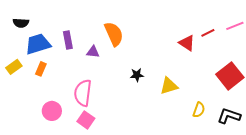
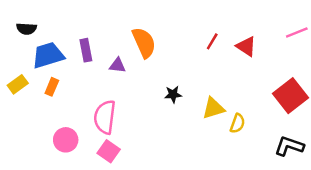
red line: (208, 33) -> (212, 41), moved, turned -32
red triangle: (187, 43) -> (246, 46), moved
yellow semicircle: (199, 110) -> (237, 123), moved

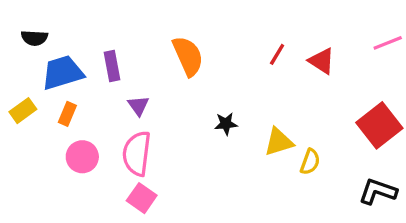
purple triangle: (117, 65) -> (138, 106), moved, turned 48
pink circle: (66, 140) -> (82, 157), moved

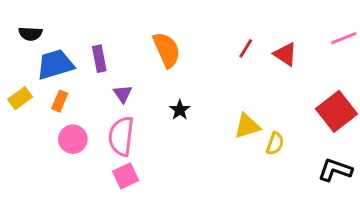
black star: (226, 124) -> (180, 110), moved, turned -30
pink square: (142, 198) -> (126, 176), turned 30

